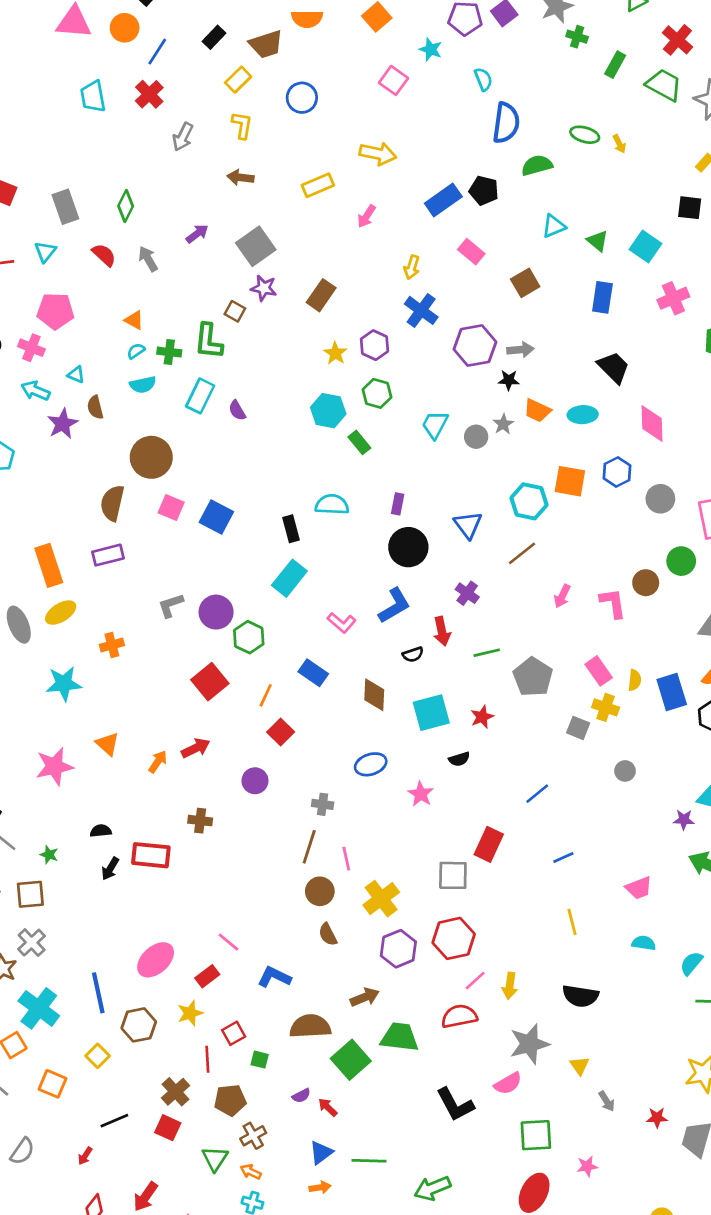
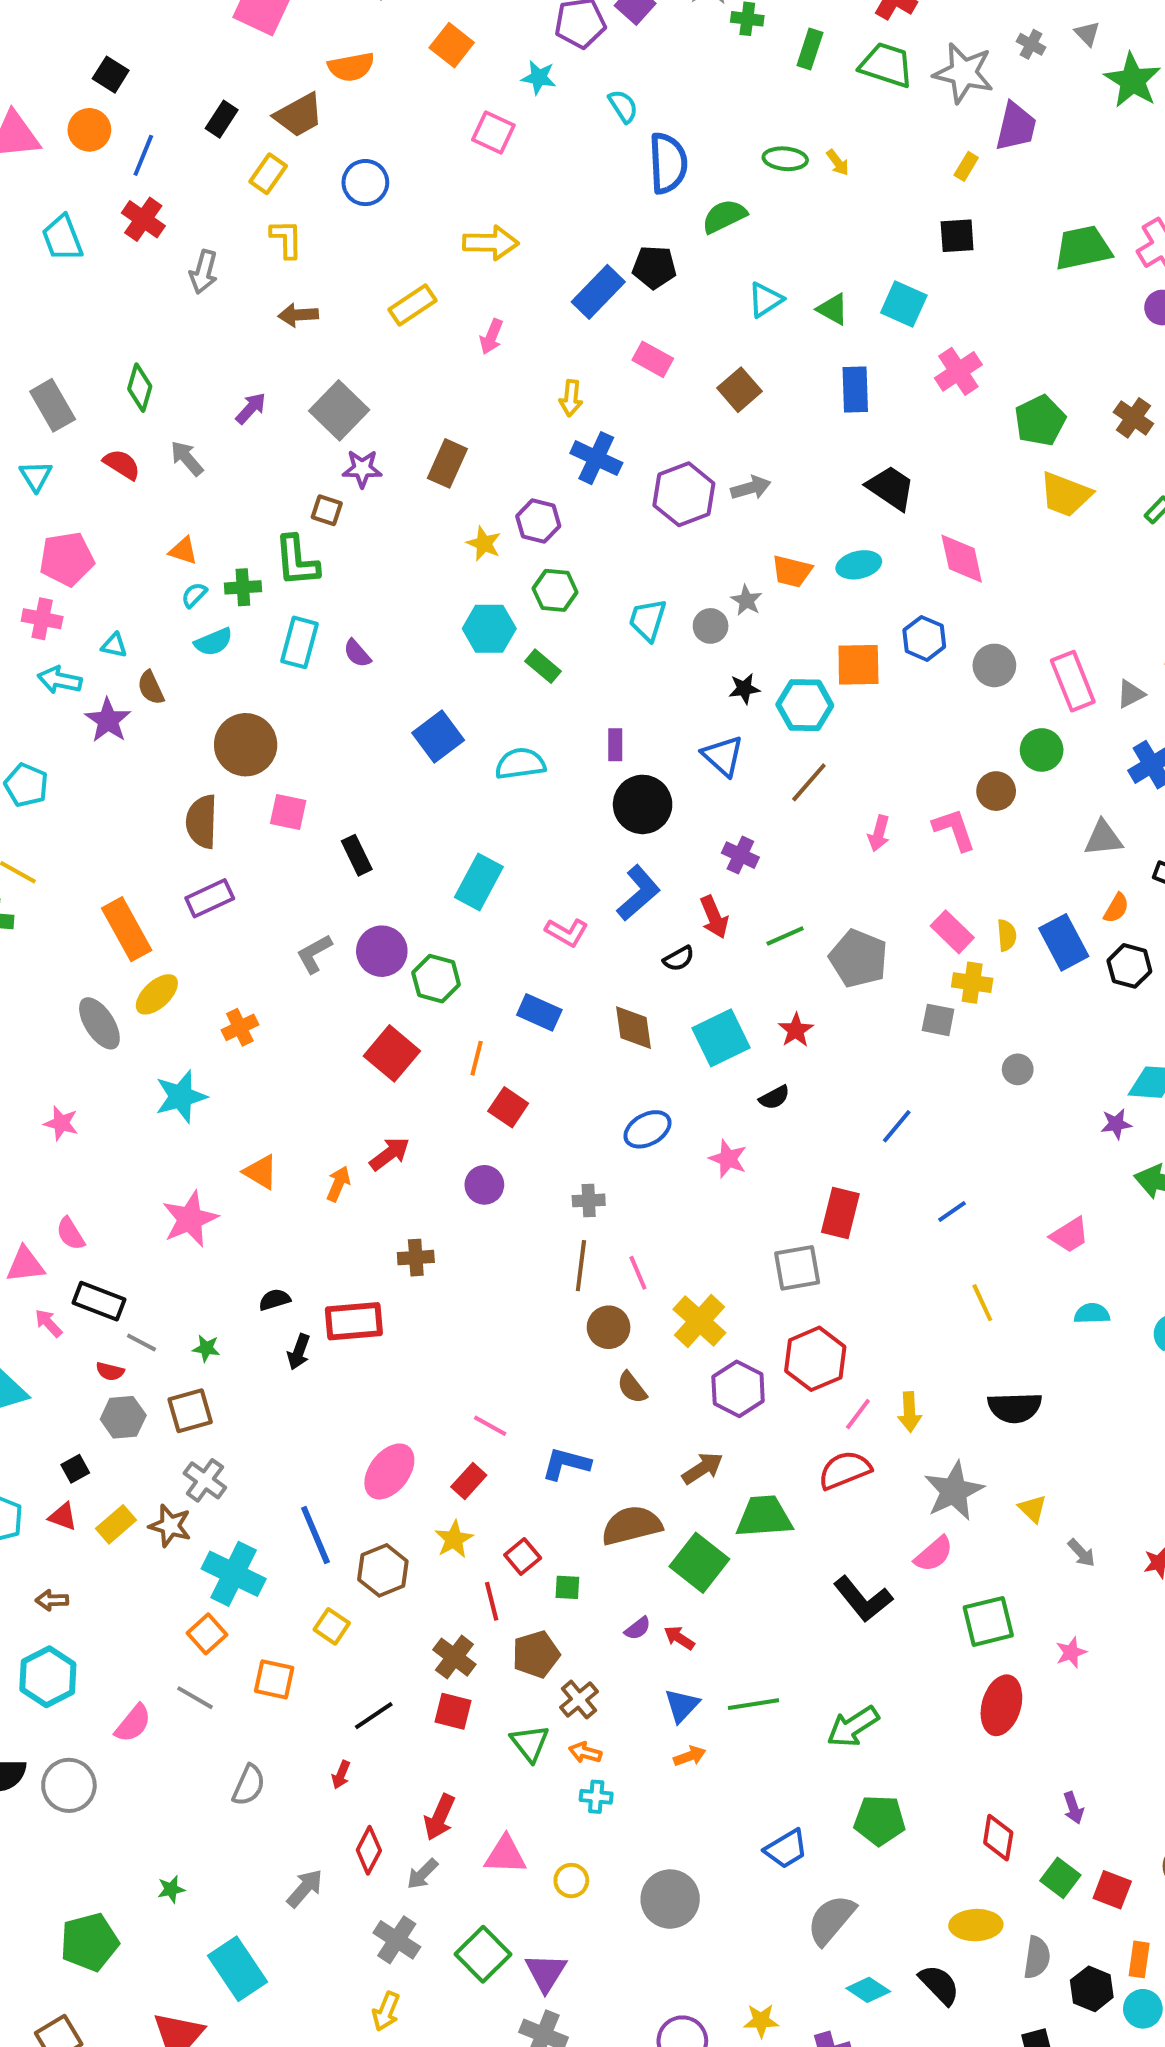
black star: (509, 380) -> (744, 689), moved
blue square: (216, 517) -> (438, 737), moved, turned 36
black rectangle: (291, 529) -> (357, 855), moved

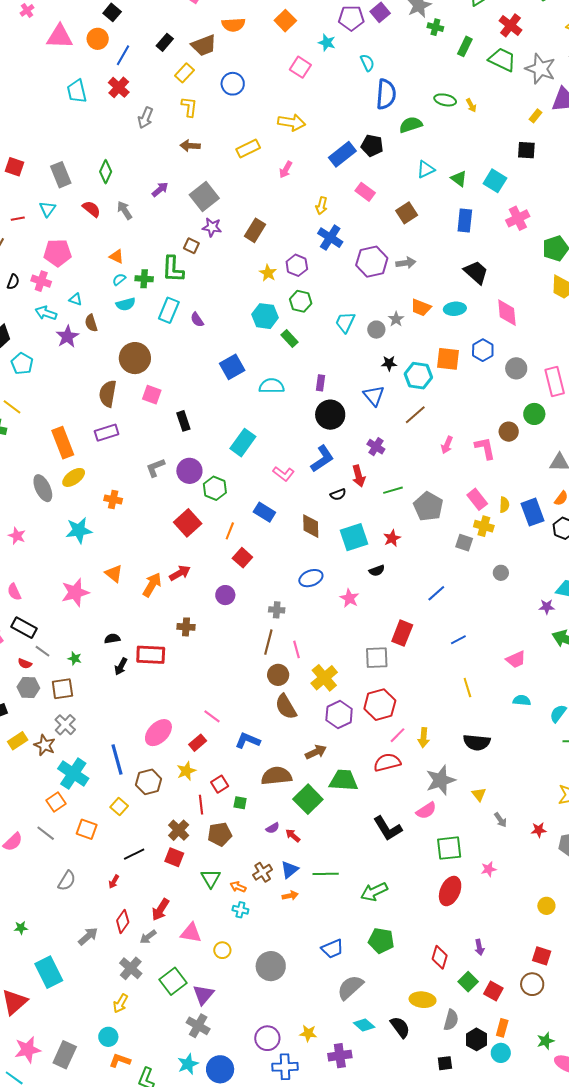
orange cross: (240, 1027) -> (113, 500), turned 30
orange arrow: (338, 1184) -> (152, 585), size x1.4
brown semicircle: (632, 1388) -> (286, 707), size x1.5
brown cross: (579, 1700) -> (263, 872), moved

